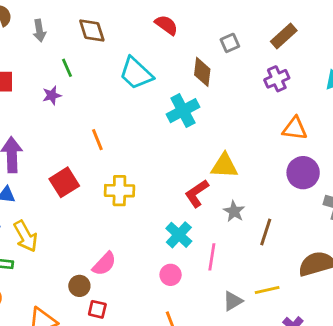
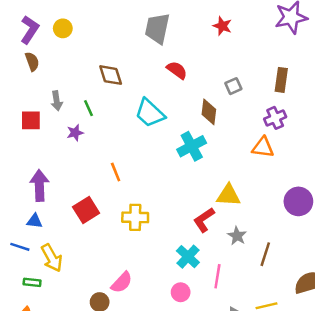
gray arrow: (39, 31) -> (57, 101), moved
brown rectangle: (284, 36) -> (281, 80), turned -40
orange triangle: (295, 129) -> (263, 147), moved

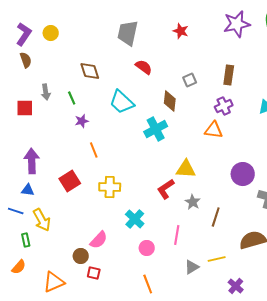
purple star: (75, 133) -> (82, 121), moved
cyan cross: (188, 257) -> (135, 219), moved
green rectangle: (32, 282) -> (26, 240), turned 72

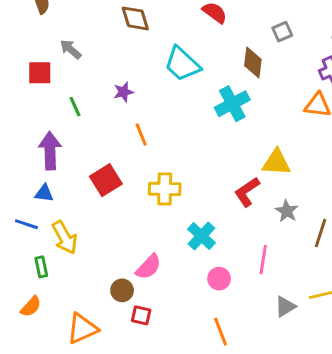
gray arrow: (46, 92) -> (71, 49), turned 140
green line: (72, 98) -> (75, 107), moved

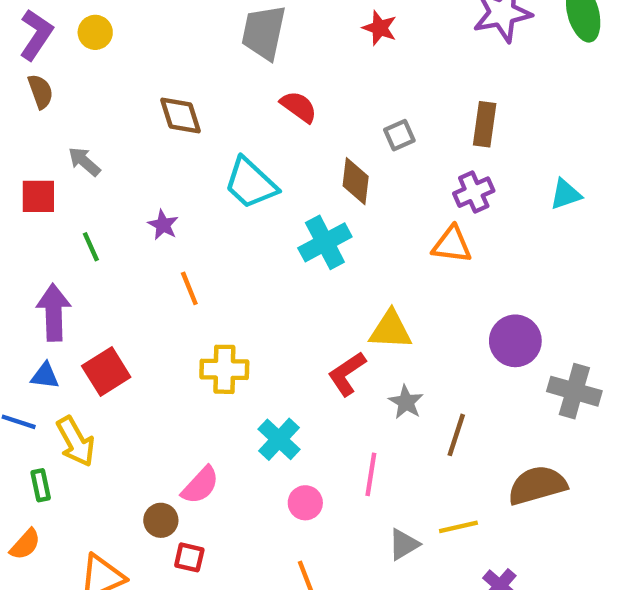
purple star: (123, 92) -> (163, 225), turned -30
red square: (106, 180) -> (106, 371), moved

